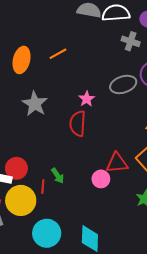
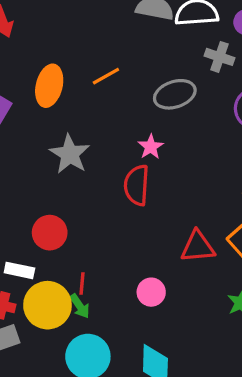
gray ellipse: (123, 84) -> (175, 94), moved
red circle: (16, 168) -> (50, 233), moved
green arrow: (58, 176) -> (80, 306), moved
pink circle: (101, 179) -> (151, 292), moved

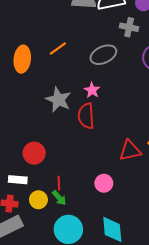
gray star: (70, 154) -> (58, 100), moved
yellow circle: (47, 305) -> (38, 200), size x0.6

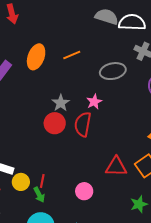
gray star: (58, 100) -> (61, 103), size x0.7
red circle: (34, 153) -> (55, 123), moved
yellow circle: (38, 200) -> (21, 182), moved

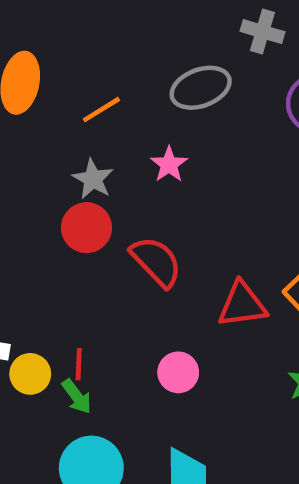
orange line: (72, 55) -> (101, 110), moved
red semicircle: (83, 124) -> (156, 262), moved, turned 135

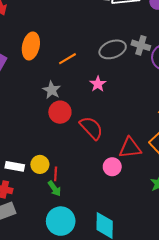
gray cross: (262, 32) -> (141, 45), moved
gray star: (93, 179) -> (52, 90), moved
pink circle: (178, 372) -> (112, 167), moved
yellow circle: (30, 374) -> (40, 164), moved

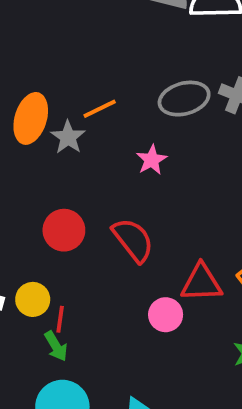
orange ellipse: (31, 46) -> (31, 118), moved
gray star: (52, 90) -> (68, 137), moved
red circle: (60, 112) -> (64, 230), moved

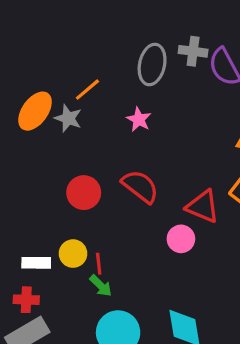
gray ellipse: (184, 99) -> (152, 64), turned -48
orange ellipse: (31, 118) -> (35, 111), turned 33
red triangle: (201, 283) -> (203, 206), turned 39

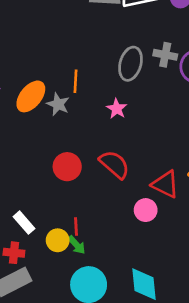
orange line: (87, 90) -> (76, 81), turned -50
yellow circle: (73, 254) -> (58, 240), moved
white rectangle: (36, 263) -> (24, 223), turned 45

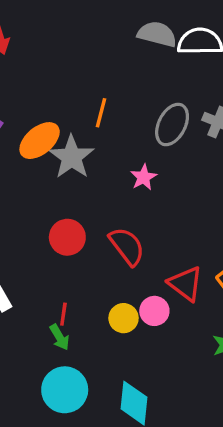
orange line: (76, 81) -> (101, 113), moved
gray star: (58, 104) -> (72, 157), size x1.5
yellow circle: (58, 240) -> (124, 318), moved

